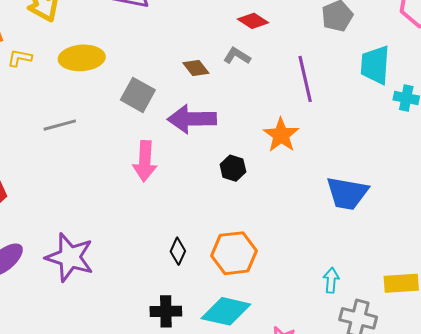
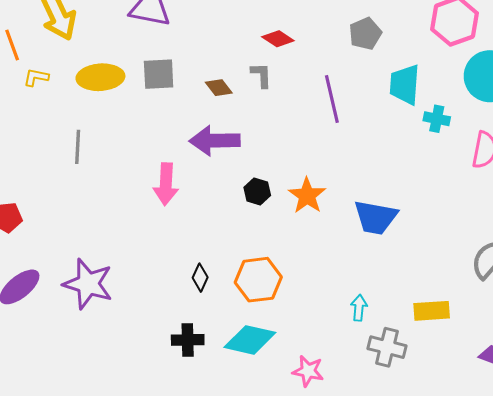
gray L-shape: (237, 56) -> (261, 75), turned 56
gray square: (138, 95) -> (159, 74), moved, turned -32
gray line: (60, 125) -> (78, 147), turned -72
orange star: (281, 135) -> (307, 196), moved

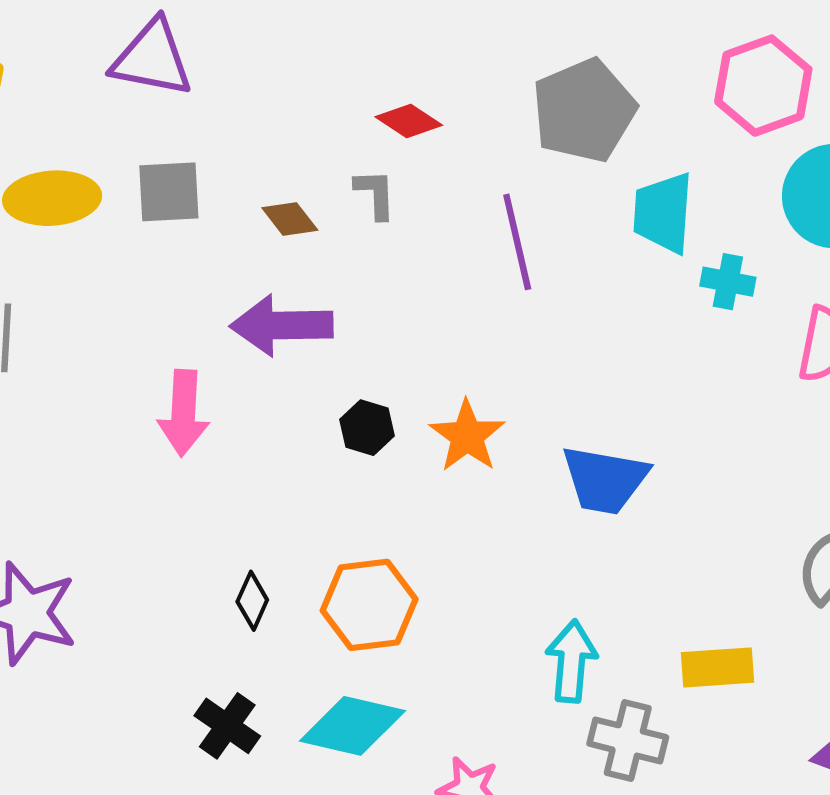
gray pentagon: (365, 34) -> (584, 111), size x1.6
cyan arrow: (359, 308) -> (571, 661), size x1.5
black cross: (188, 340) -> (227, 726), turned 36

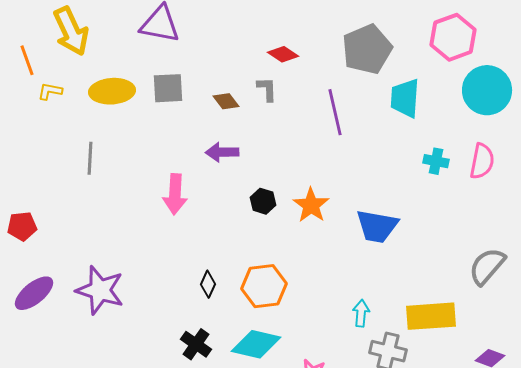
cyan cross: (728, 282) -> (436, 161), moved
purple arrow: (281, 325) -> (222, 152), size x0.7
cyan arrow: (571, 661) -> (361, 313), size x0.7
yellow rectangle: (717, 667) -> (431, 316), size x1.4

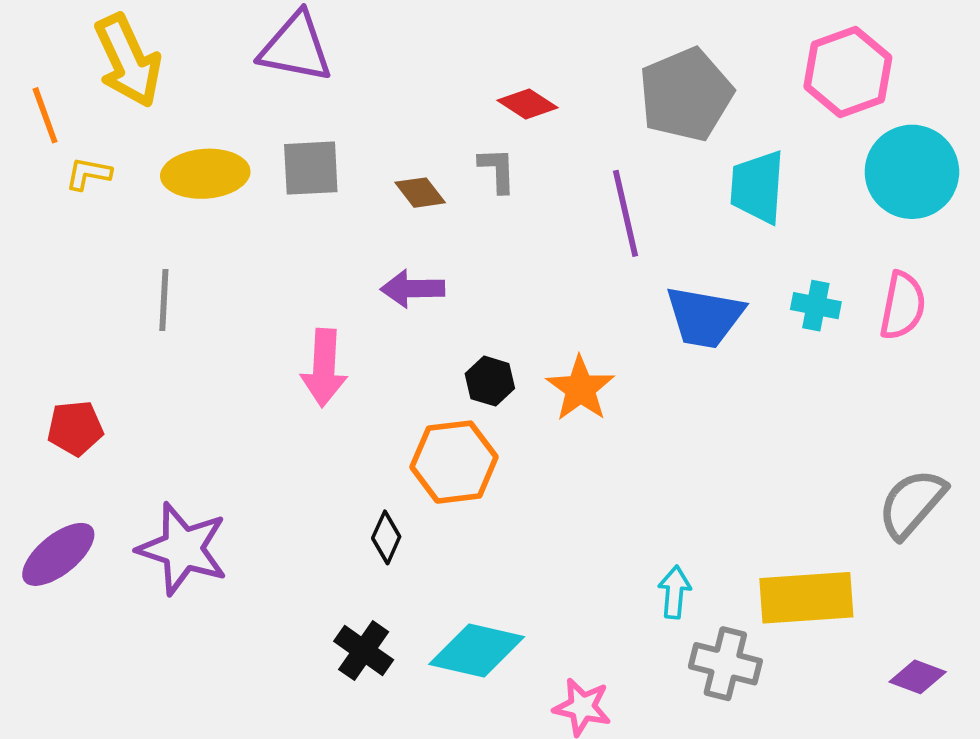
red pentagon: (22, 226) -> (75, 428), moved
blue trapezoid: (377, 226) -> (705, 317), moved
orange hexagon: (264, 286) -> (454, 462), moved

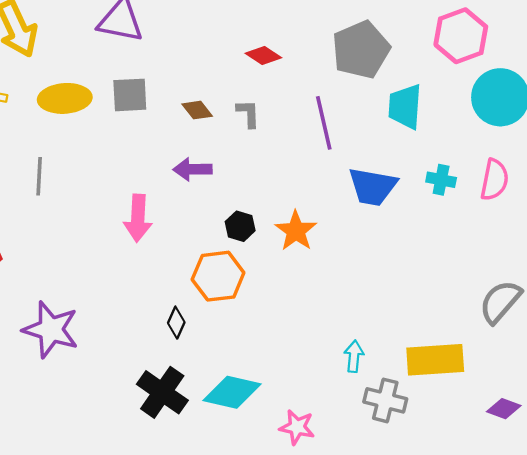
gray L-shape: (497, 170) -> (248, 114), moved
black cross: (364, 651) -> (162, 392), size x1.4

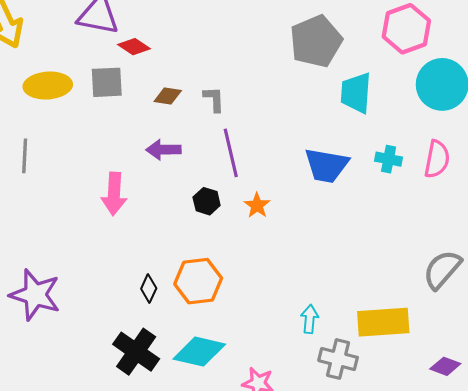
red diamond: (263, 55) -> (134, 47), moved
brown diamond: (197, 110) -> (168, 96), turned -44
purple line: (324, 123) -> (231, 153), moved
orange star: (296, 231) -> (257, 205), size x0.7
orange hexagon: (218, 276) -> (198, 281), moved

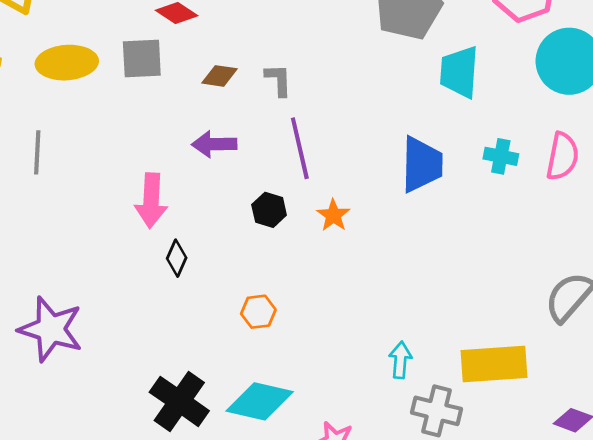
blue trapezoid: (326, 165) -> (422, 164), turned -99
orange hexagon: (198, 281) -> (258, 312), size x0.6
black diamond: (149, 288) -> (177, 258), moved

